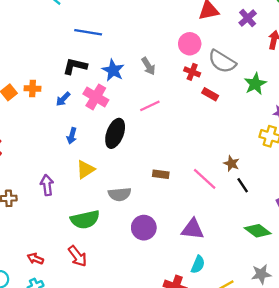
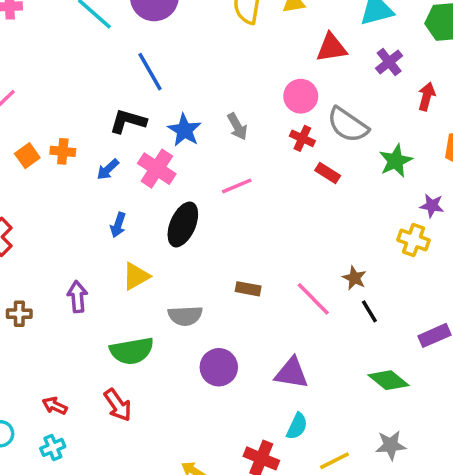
blue line: (88, 32) -> (150, 72), turned 48

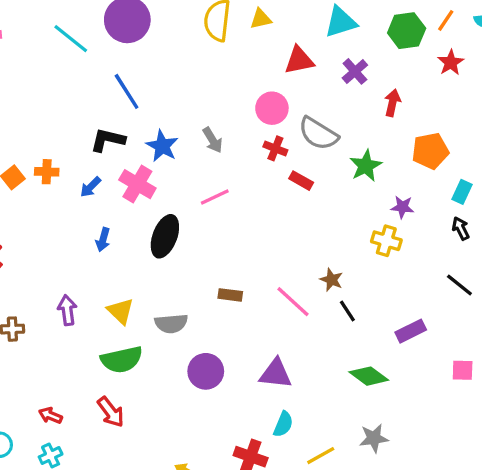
yellow triangle: (136, 276) -> (121, 311), moved, turned -44

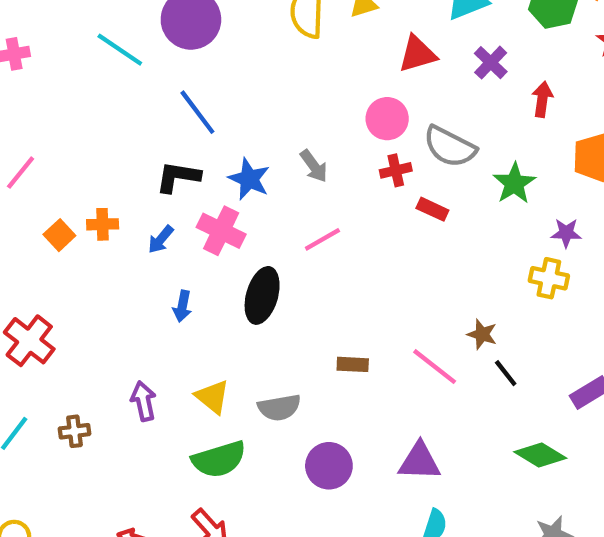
red cross: (275, 148) -> (396, 170), turned -30

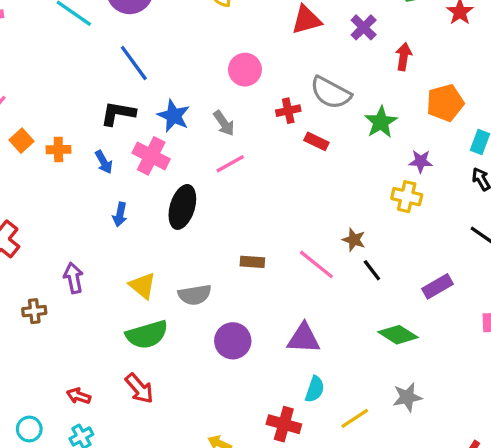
pink circle: (387, 119) -> (245, 70), moved
gray arrow: (314, 166) -> (224, 123), moved
orange square: (59, 235) -> (21, 141), moved
blue arrow: (161, 239) -> (104, 162), turned -70
purple arrow: (143, 401) -> (74, 278), moved

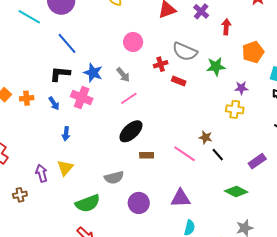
green star: (381, 122) -> (216, 67), turned 30
black ellipse: (182, 207) -> (131, 131), moved, turned 35
yellow triangle: (143, 286) -> (65, 168), moved, turned 36

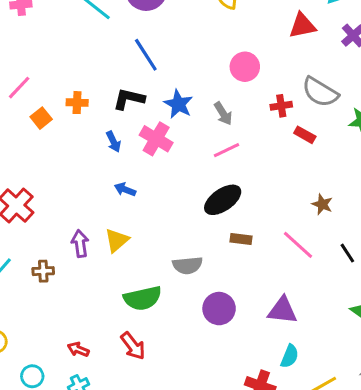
orange cross: (27, 98) -> (77, 103), moved
blue arrow: (66, 134) -> (125, 189), turned 96
brown star: (206, 137) -> (322, 204), moved

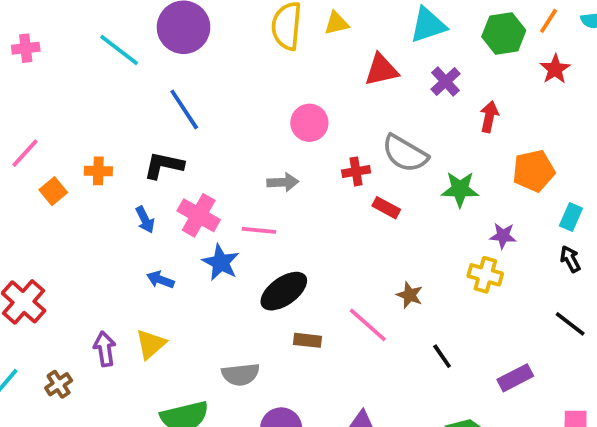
blue star: (178, 104) -> (221, 262), moved
gray arrow: (223, 114) -> (283, 182), turned -60
pink line: (226, 150) -> (259, 230), moved, turned 32
pink line: (298, 245) -> (368, 325), moved
brown cross: (43, 271) -> (59, 384), turned -30

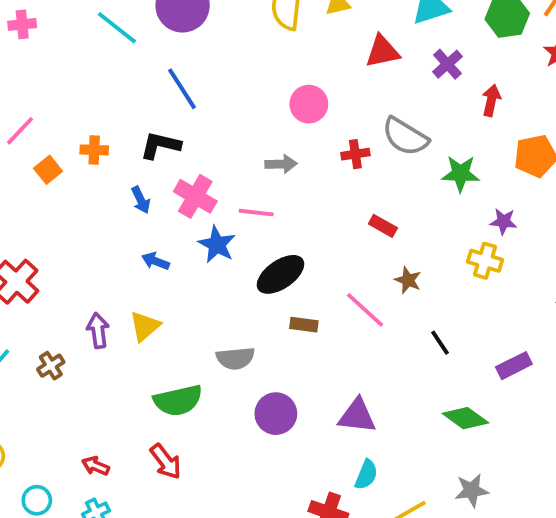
red rectangle: (386, 208) -> (383, 226), moved

